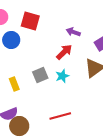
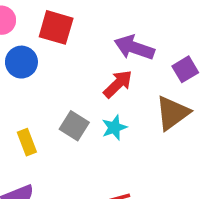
purple arrow: (73, 32) -> (134, 48), size x1.5
gray square: (40, 75) -> (74, 126), turned -35

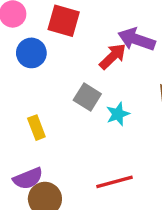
red arrow: (118, 84) -> (113, 56), moved
gray square: (74, 126) -> (87, 97), moved

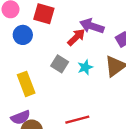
cyan star: (118, 114) -> (85, 67), moved
yellow rectangle: (36, 128) -> (26, 84), size x1.5

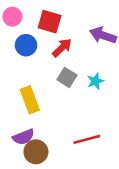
red arrow: (76, 37) -> (62, 48), moved

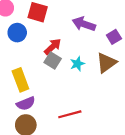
red arrow: (62, 48) -> (53, 47), moved
purple semicircle: (24, 137) -> (26, 104), moved

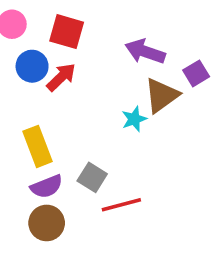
red arrow: (53, 47) -> (61, 77), moved
gray square: (53, 61) -> (92, 177), moved
brown triangle: (106, 63) -> (162, 95), moved

